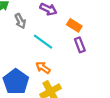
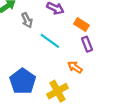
orange arrow: (43, 68) -> (75, 67), moved

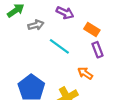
gray arrow: (27, 20) -> (36, 25), turned -80

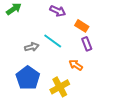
gray arrow: (36, 25) -> (32, 47), moved

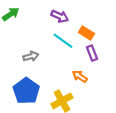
cyan line: (53, 41) -> (63, 41), moved

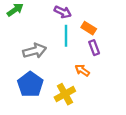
cyan line: (63, 41) -> (66, 36), turned 54
gray arrow: (31, 56) -> (35, 51), size x1.5

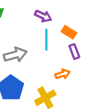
orange arrow: (82, 70) -> (63, 74), turned 128

